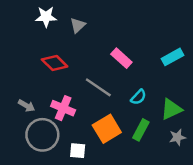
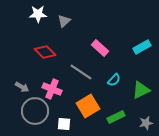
green rectangle: (141, 130) -> (116, 117), moved, turned 36
gray star: (177, 137) -> (146, 123), moved

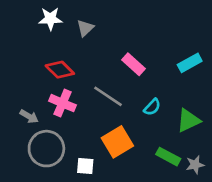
pink cross: (52, 89) -> (62, 103), moved
green rectangle: (116, 117) -> (168, 157), moved, turned 54

